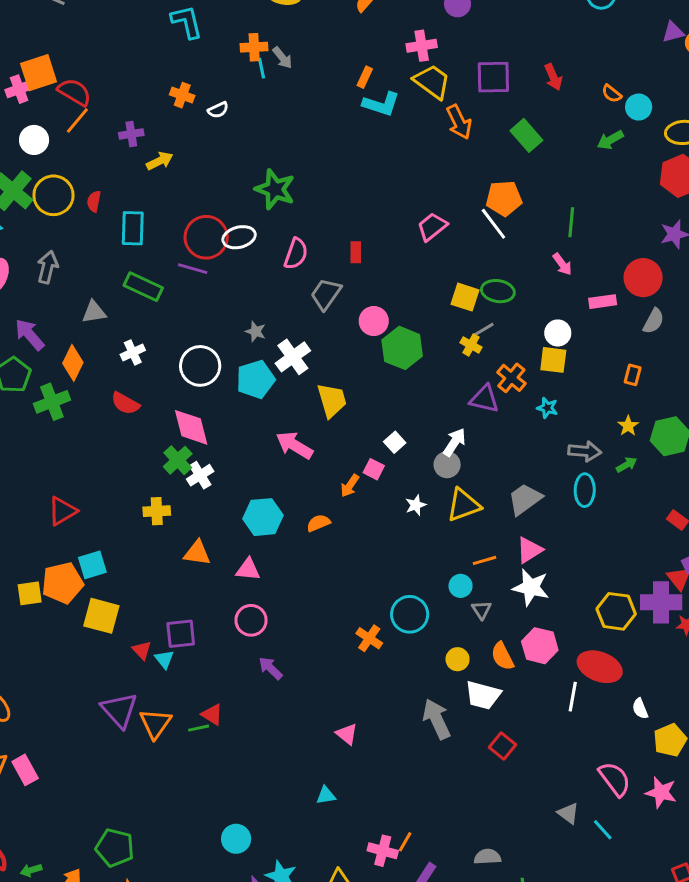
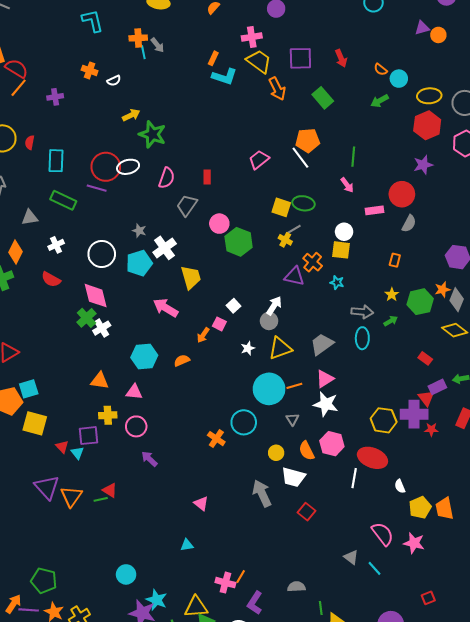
yellow arrow: (160, 161) -> (131, 115), moved
yellow cross: (157, 511) -> (108, 415), moved
cyan circle: (461, 586) -> (269, 389), moved, size x2.0

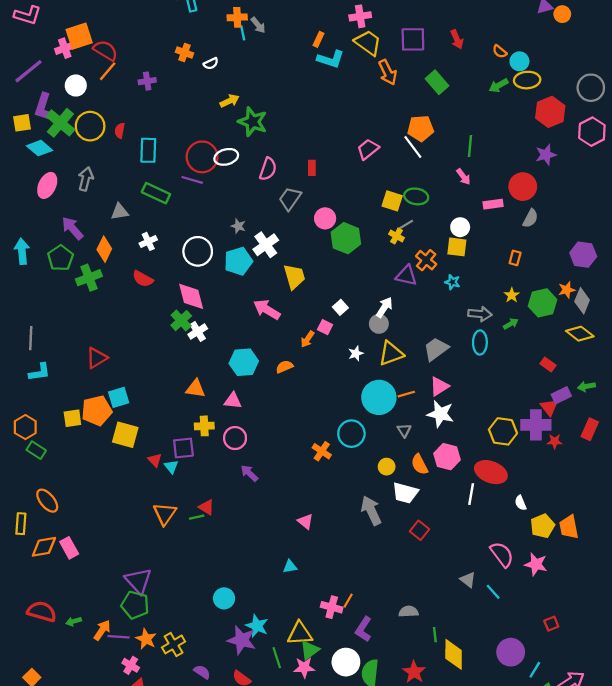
yellow ellipse: (429, 96) -> (527, 80), moved
purple triangle: (47, 487) -> (138, 581), moved

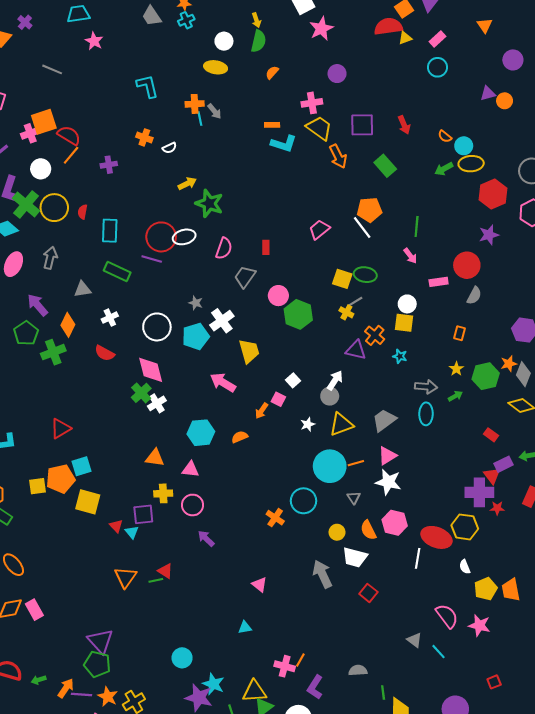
orange rectangle: (318, 39) -> (272, 125), turned 64
yellow hexagon: (503, 431) -> (465, 527), moved

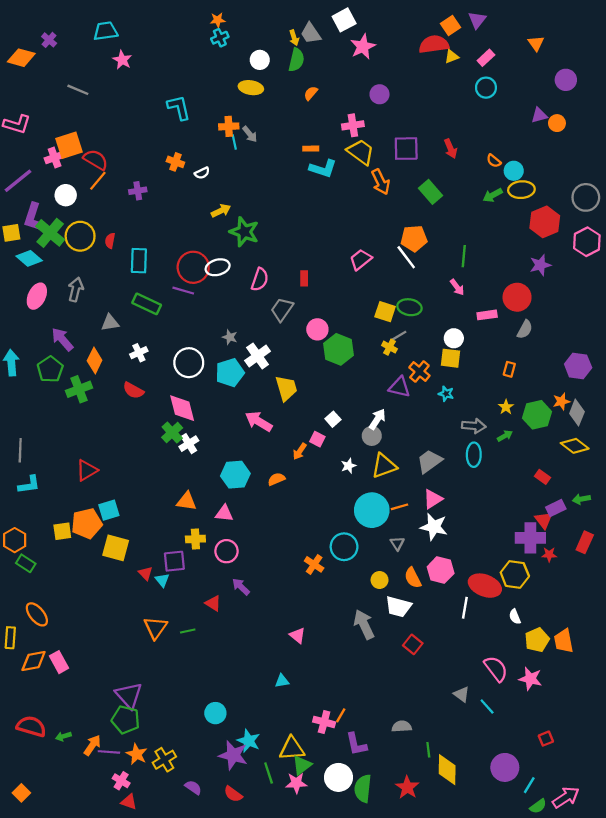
gray trapezoid: (152, 16) -> (311, 33), moved
red triangle: (165, 571) -> (213, 603), moved
purple L-shape: (315, 687) -> (356, 744), turned -45

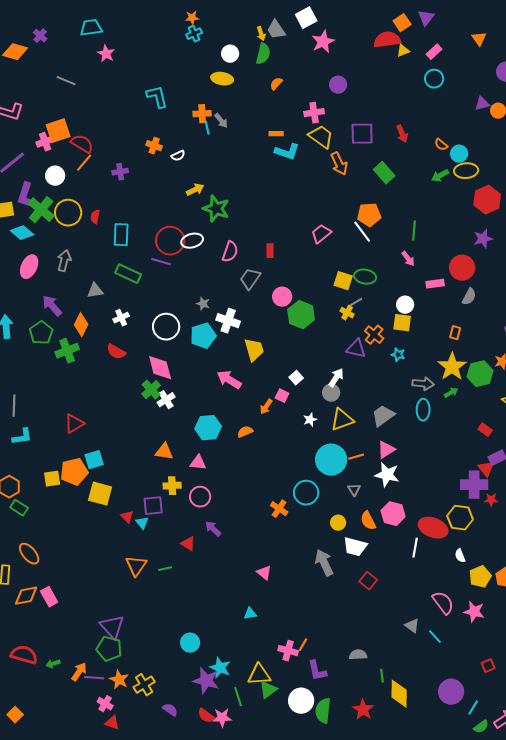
white cross: (258, 356) -> (228, 321), turned -35
yellow star: (506, 407) -> (452, 367), size x2.0
pink star: (296, 783) -> (222, 718), moved

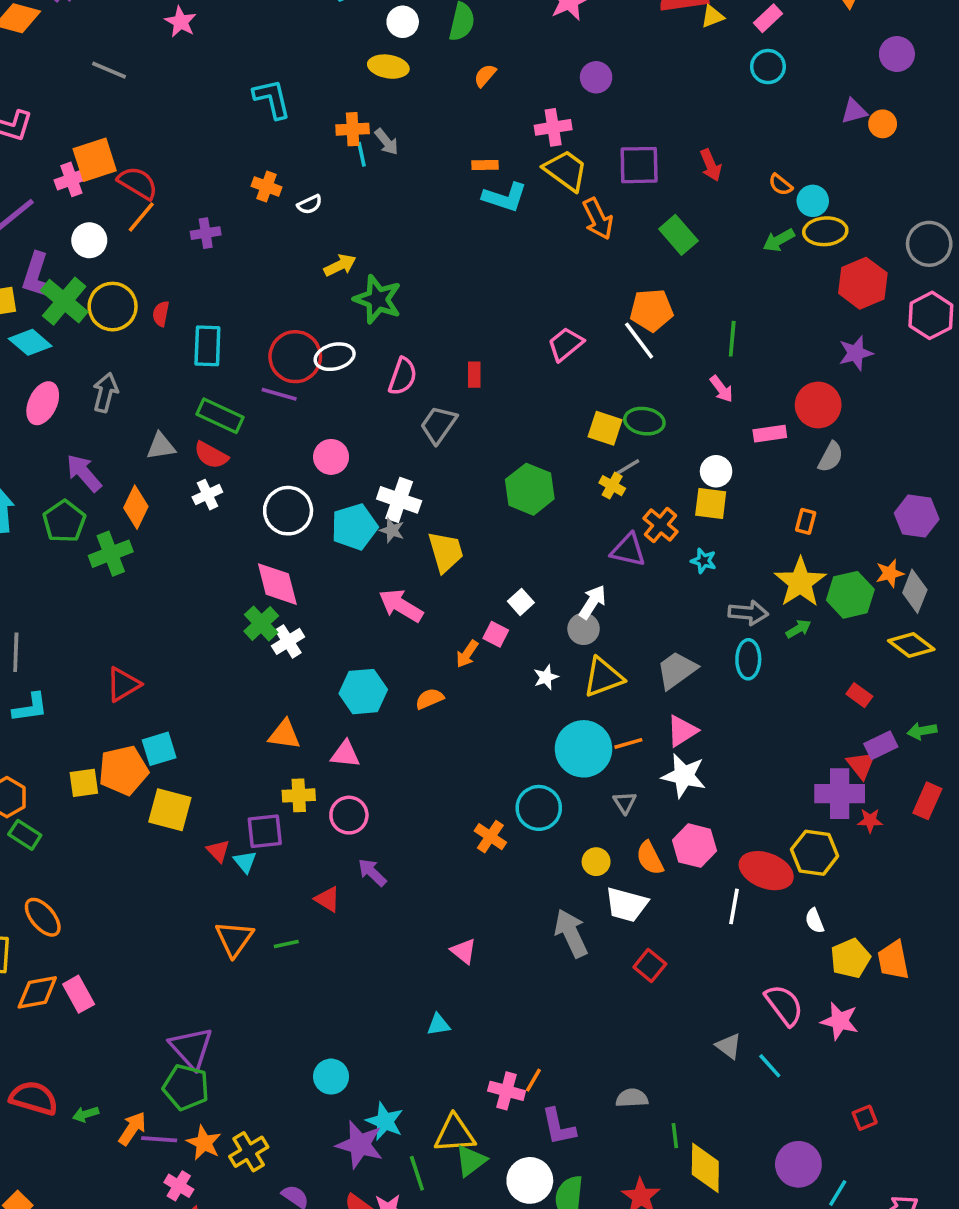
pink circle: (282, 297) -> (331, 457), moved
gray star: (203, 304) -> (392, 530), moved
red semicircle: (116, 352) -> (211, 455), moved

